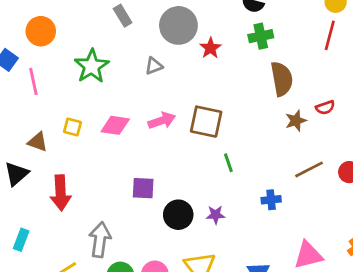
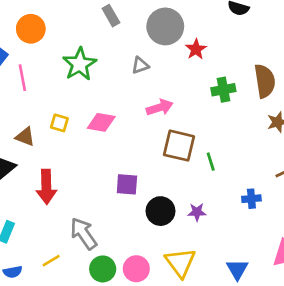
green cross: (261, 36) -> (223, 90), moved
pink arrow: (162, 121) -> (160, 107), moved
brown square: (206, 122) -> (179, 146), moved
gray arrow: (100, 240) -> (84, 234), turned -44

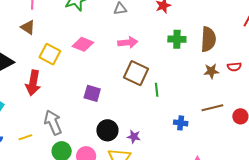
yellow square: (59, 123) -> (50, 54), moved, size x1.5
brown triangle: (25, 137) -> (28, 27), moved
black circle: (160, 211) -> (107, 130), moved
purple star: (197, 212) -> (134, 137), moved

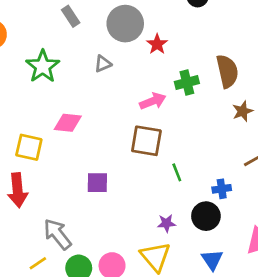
pink arrow: (128, 42) -> (153, 101), moved
green line: (157, 90) -> (177, 172), moved
black circle: (107, 130) -> (206, 216), moved
yellow line: (25, 137) -> (38, 263), moved

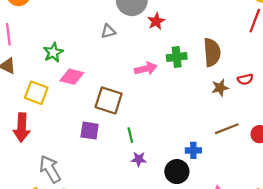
green star: (43, 66) -> (53, 52), moved, size x0.7
brown square: (146, 141) -> (109, 100), moved
green line: (177, 172) -> (130, 135), moved
purple star: (166, 223) -> (139, 159), moved

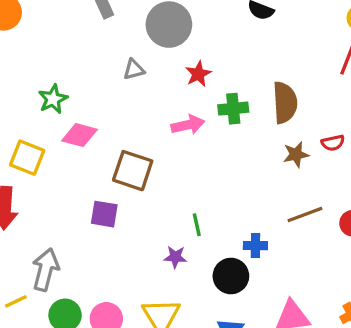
red star: (156, 21) -> (198, 74), moved
green line: (130, 135) -> (197, 225), moved
gray arrow: (50, 169) -> (45, 270), turned 44

